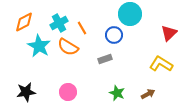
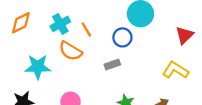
cyan star: (39, 46) -> (38, 67), moved, turned -30

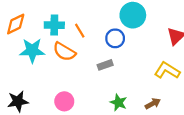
cyan cross: (60, 24) -> (54, 25), turned 30
cyan star: (38, 67) -> (32, 51), moved

